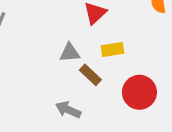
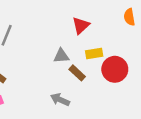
red circle: (139, 92) -> (115, 69), moved

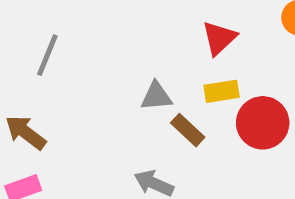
red triangle: (81, 25) -> (219, 38), moved

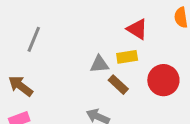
red triangle: (219, 38) -> (137, 29), turned -45
yellow rectangle: (222, 91) -> (127, 57), moved

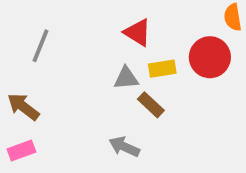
red triangle: (137, 29) -> (138, 32), moved
red circle: (163, 80) -> (210, 57), moved

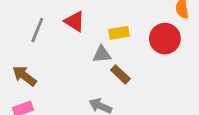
red triangle: (138, 32) -> (75, 21), moved
yellow rectangle: (162, 69) -> (119, 33), moved

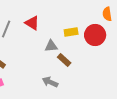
yellow rectangle: (119, 33) -> (71, 32), moved

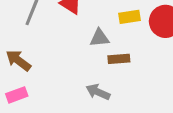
brown rectangle: (64, 60) -> (119, 59), turned -48

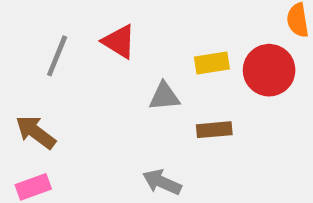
brown rectangle: (119, 59) -> (214, 130), moved

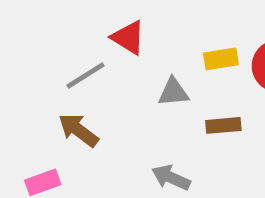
gray line: (57, 56) -> (86, 76), moved, turned 36
brown arrow: (36, 132) -> (78, 130), moved

